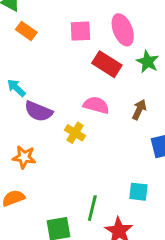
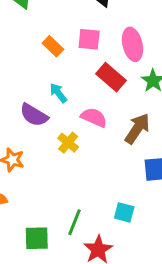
orange rectangle: (26, 31) -> (53, 46), moved
cyan arrow: (16, 88) -> (58, 93), moved
brown arrow: (139, 110) -> (137, 129), size x1.5

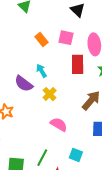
red rectangle: (111, 77) -> (78, 64), turned 42
pink semicircle: (94, 117) -> (59, 124), moved
yellow cross: (68, 143) -> (50, 94), moved

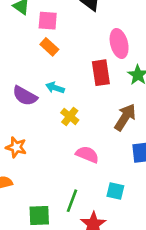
pink square: (66, 38) -> (48, 21), moved
cyan arrow: (41, 71) -> (55, 88), turned -32
purple semicircle: (24, 84) -> (25, 96), moved

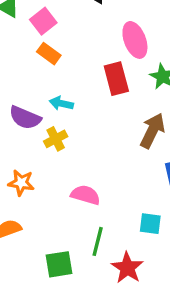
pink square: (48, 21) -> (43, 21), turned -36
yellow cross: (70, 116) -> (56, 139), moved, turned 30
pink semicircle: (87, 154) -> (86, 195), moved

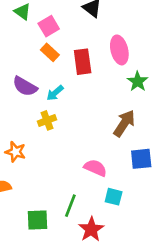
red rectangle: (116, 79) -> (83, 62), moved
cyan arrow: (61, 103) -> (55, 93), turned -60
purple semicircle: (25, 118) -> (25, 86), moved
pink semicircle: (86, 195) -> (95, 168), moved

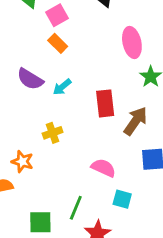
red rectangle: (83, 62) -> (105, 103), moved
yellow cross: (47, 120) -> (53, 133), moved
orange star: (15, 152) -> (22, 161), moved

